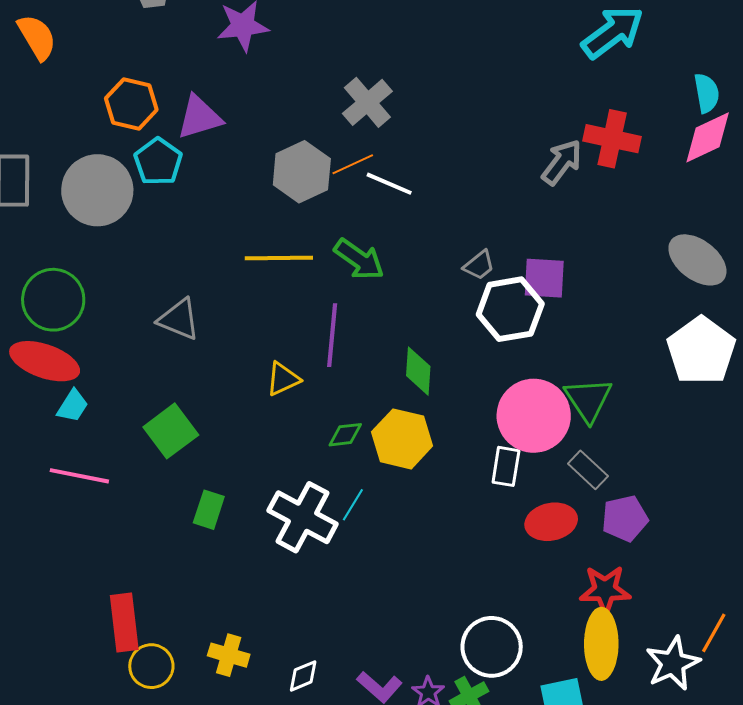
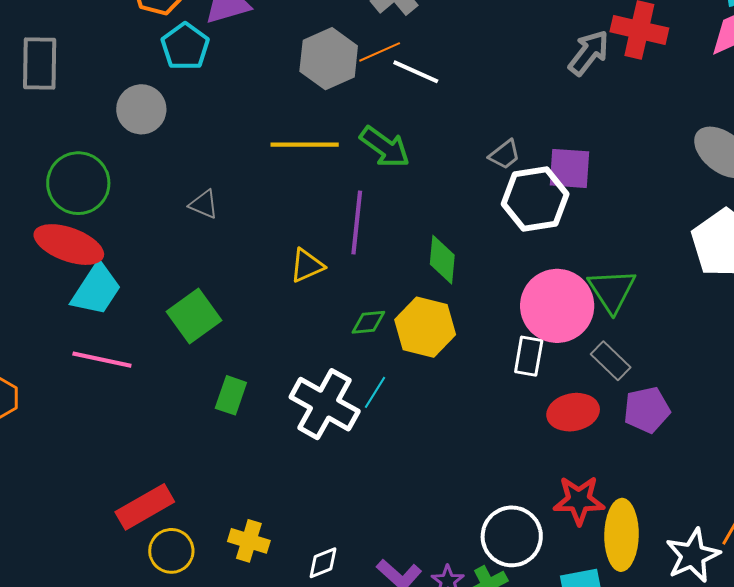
gray circle: (97, 190) -> (141, 109), moved, size x0.7
gray triangle: (179, 319) -> (204, 204), size x0.7
cyan trapezoid: (73, 406) -> (96, 290), size x1.6
red star: (605, 590) -> (579, 500), moved
red rectangle: (124, 622) -> (145, 507), turned 66

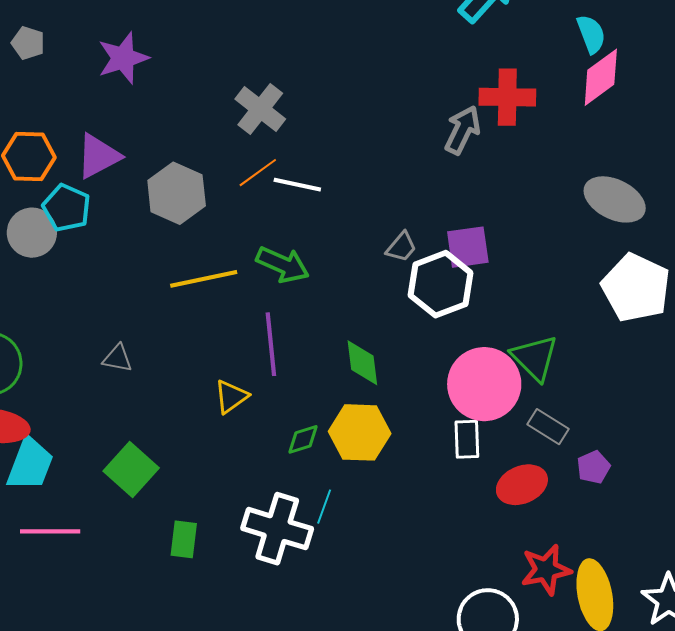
gray hexagon: (329, 59) -> (177, 193), moved
gray circle: (141, 109) -> (32, 233), moved
purple pentagon: (647, 410) -> (593, 467), size x0.7

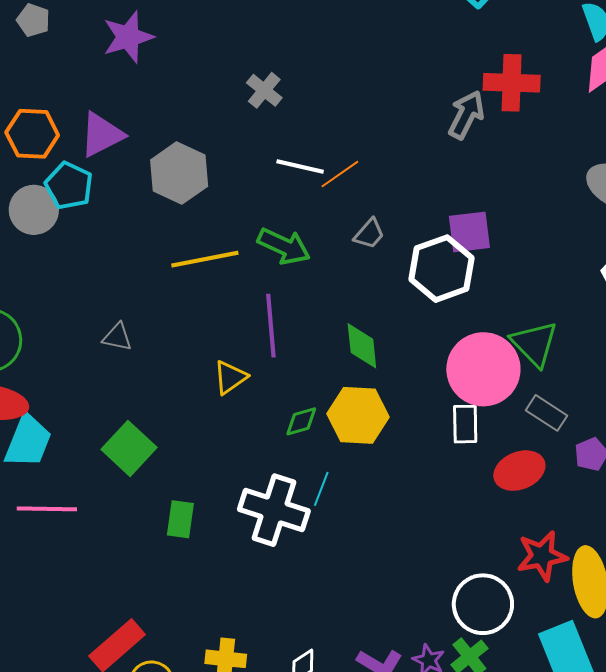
gray cross: (260, 109) -> (264, 90), size x0.7
orange line: (258, 173) -> (340, 174), moved
gray trapezoid: (401, 247) -> (369, 234), moved

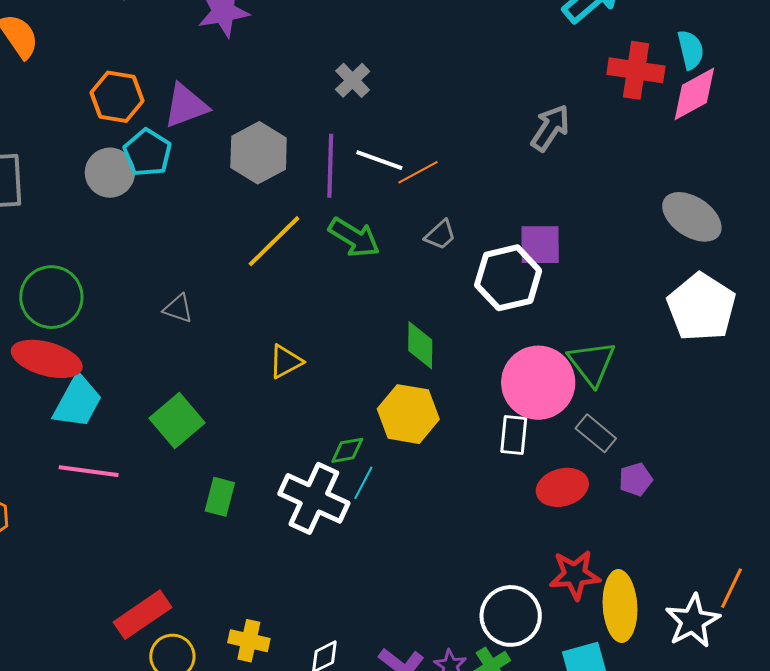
red cross: (512, 83) -> (636, 70), moved
yellow line: (205, 259) -> (274, 241), turned -40
purple line: (271, 326) -> (330, 166), moved
green diamond: (301, 421) -> (347, 450), moved

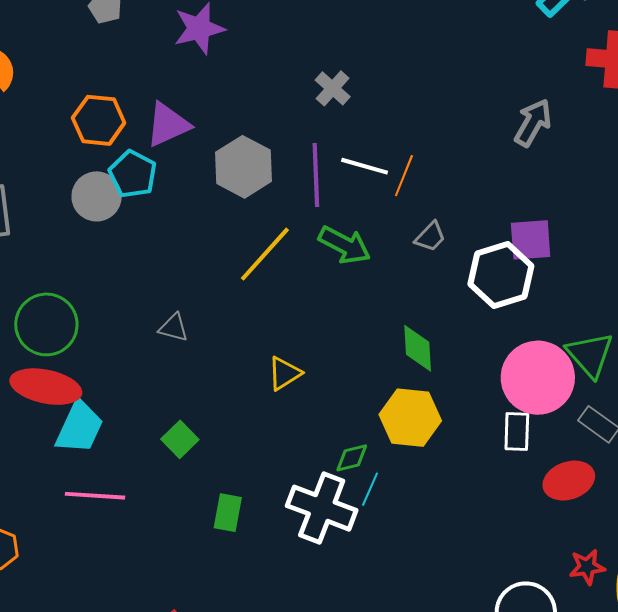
orange line: (418, 172) -> (404, 176), turned -36
green square: (177, 421) -> (180, 439), size x0.7
red star: (575, 575) -> (587, 567), size x0.7

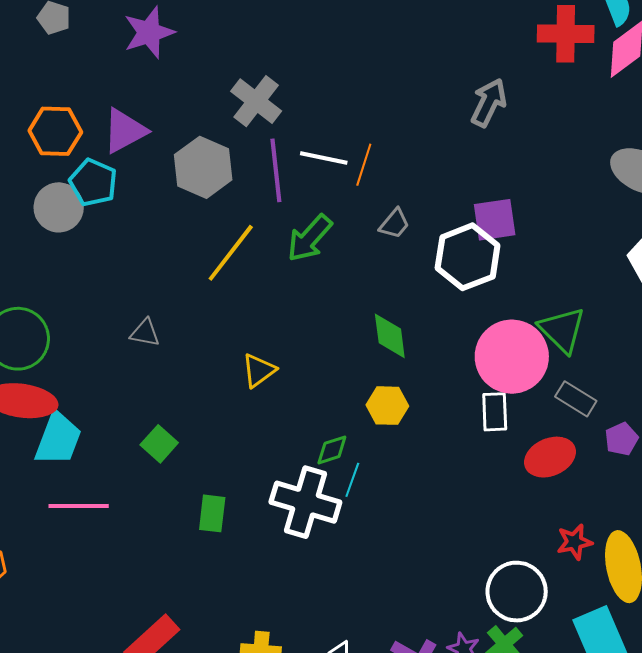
gray cross: (333, 88) -> (256, 101), moved, size x1.4
green arrow: (345, 245) -> (310, 238), turned 108
yellow hexagon: (410, 418) -> (387, 406), size x0.7

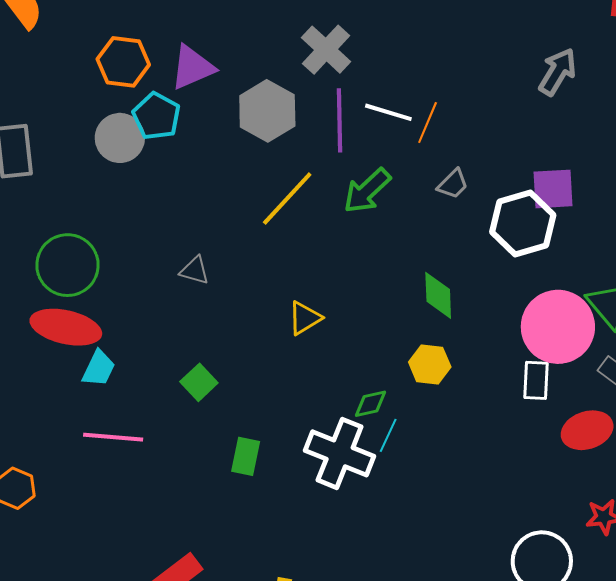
cyan trapezoid: (58, 439) -> (99, 368), size x0.7

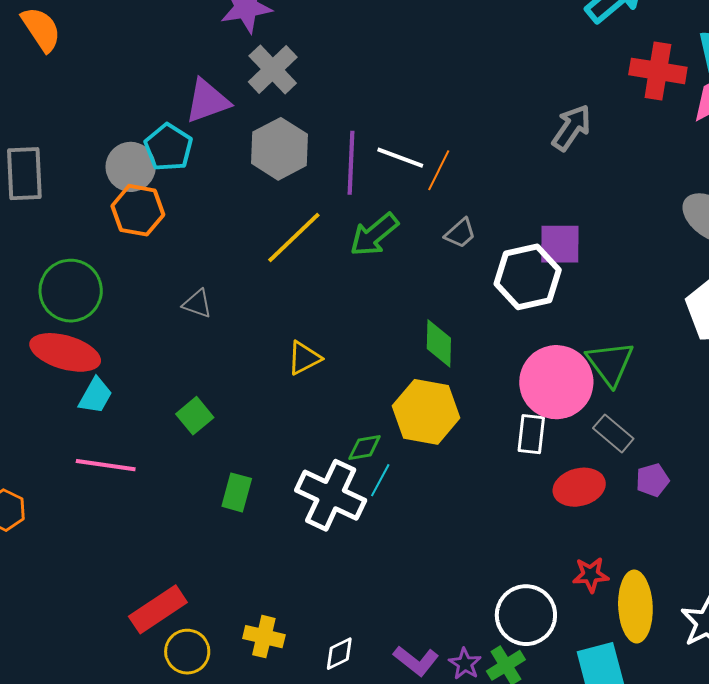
gray cross: (326, 50) -> (273, 70), moved
orange hexagon: (123, 62) -> (138, 210), moved
yellow hexagon: (430, 365) -> (426, 412), size x1.6

